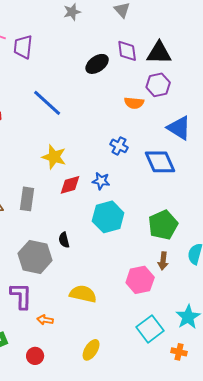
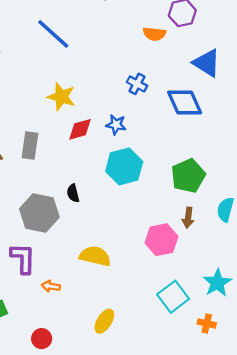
red circle: (35, 356) -> (42, 339), moved

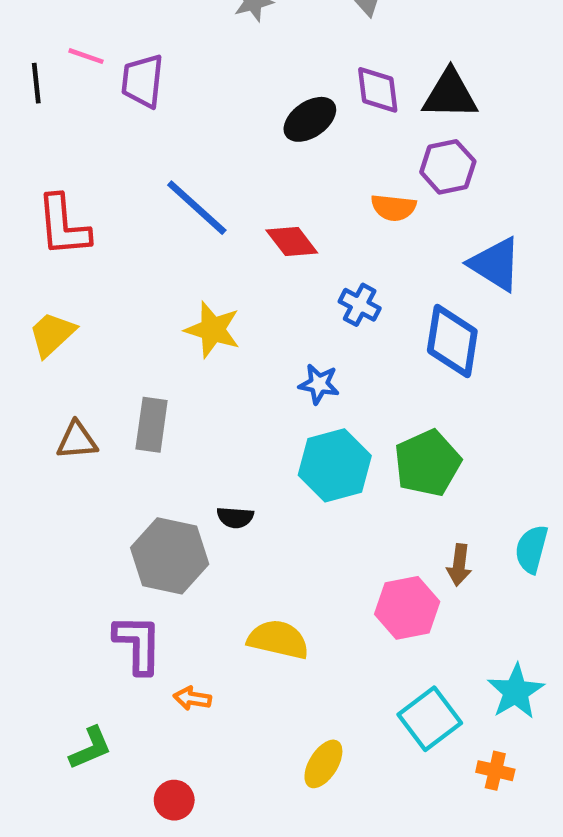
blue diamond: (185, 103) -> (452, 341), turned 33
red diamond: (80, 129) -> (292, 241), moved, turned 68
green pentagon: (188, 176) -> (427, 463), moved
black semicircle: (73, 193) -> (235, 517), turned -72
yellow ellipse: (104, 321) -> (323, 764), moved

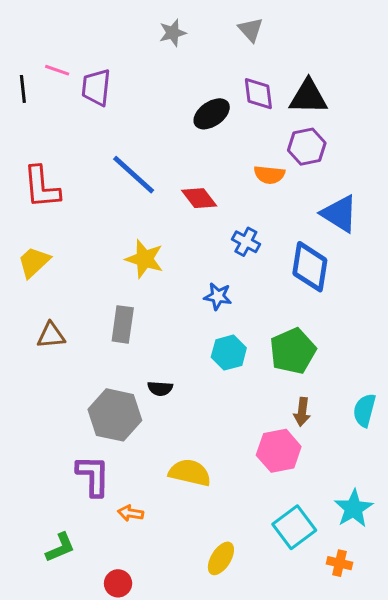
gray rectangle: (152, 425) -> (123, 324), moved
cyan hexagon: (335, 465) -> (229, 353), size x0.7
brown arrow: (459, 565) -> (302, 412), moved

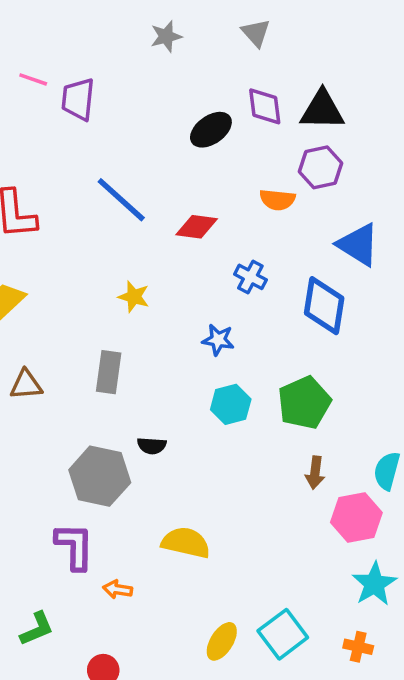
red diamond: (199, 198) -> (197, 227), turned -45
yellow star: (145, 259) -> (134, 297), size x0.7
pink hexagon: (279, 451) -> (356, 518), moved
cyan square: (294, 527) -> (283, 634), moved

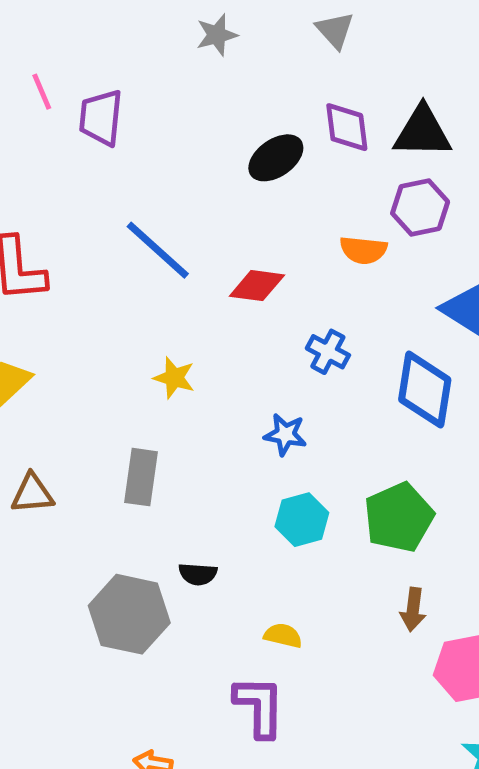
pink line: (33, 79) -> (42, 92), turned 48
yellow semicircle: (186, 543) -> (283, 636), moved, size x0.6
purple L-shape: (75, 546) -> (259, 706), moved

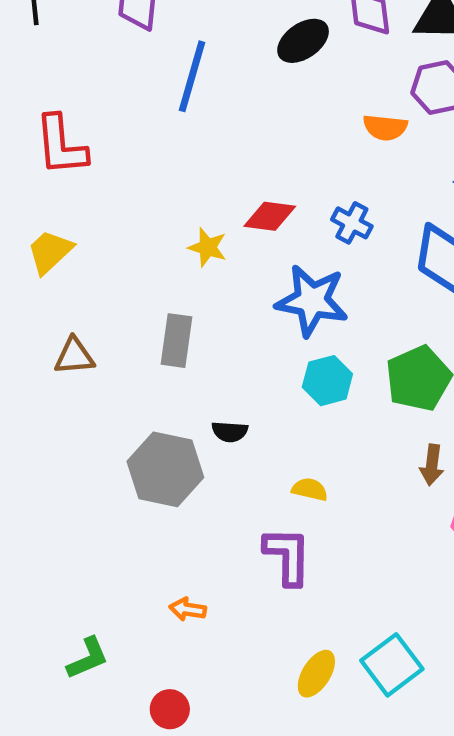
blue line: (158, 250) -> (192, 76), moved, turned 64
red diamond: (257, 286) -> (270, 216), moved
blue star: (285, 435) -> (312, 301), size x1.8

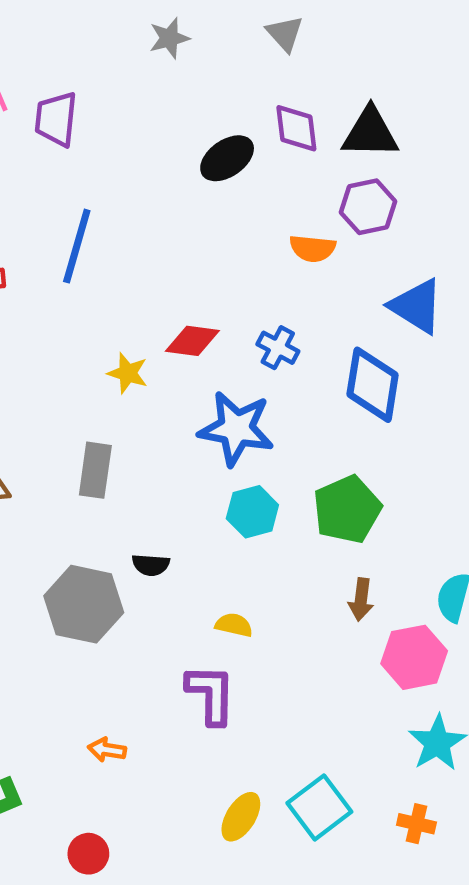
blue line: (192, 76) -> (77, 246), moved

